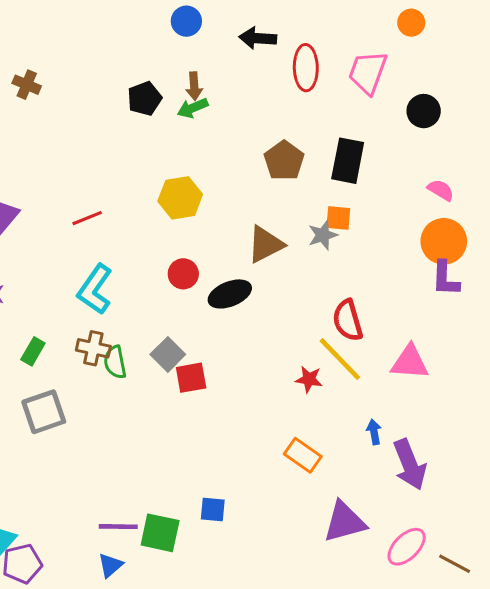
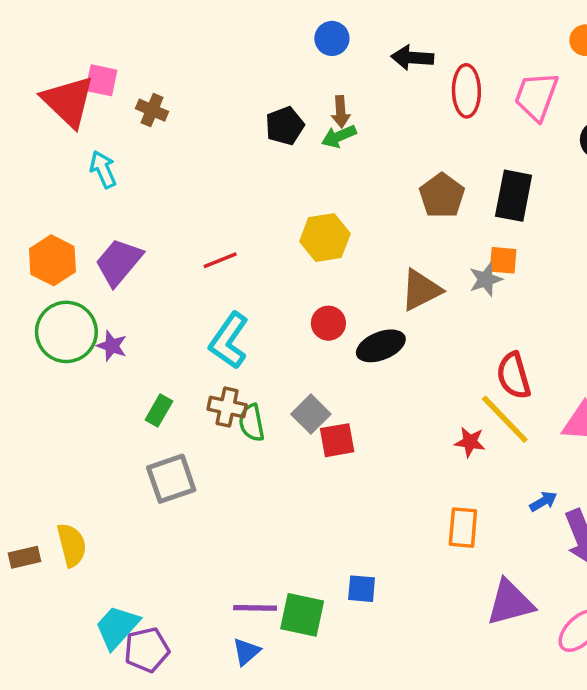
blue arrow: (374, 432) -> (543, 501), turned 70
orange rectangle: (303, 455) -> (463, 528), turned 60

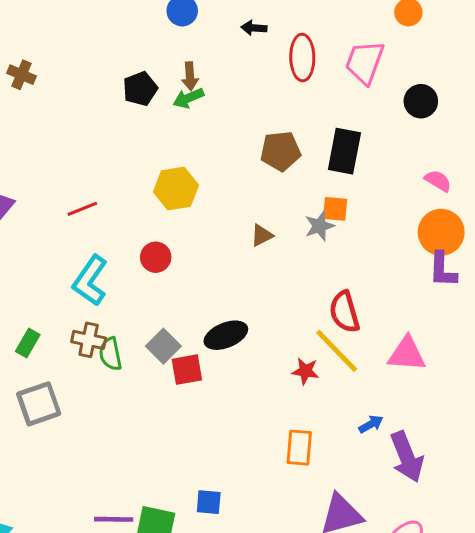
black arrow: (412, 58) -> (254, 28), size x0.7
brown pentagon: (442, 196) -> (280, 151), turned 30
brown triangle: (421, 290) -> (262, 235), size x0.6
red circle: (328, 323) -> (156, 257), moved
black ellipse: (381, 346) -> (226, 335), moved

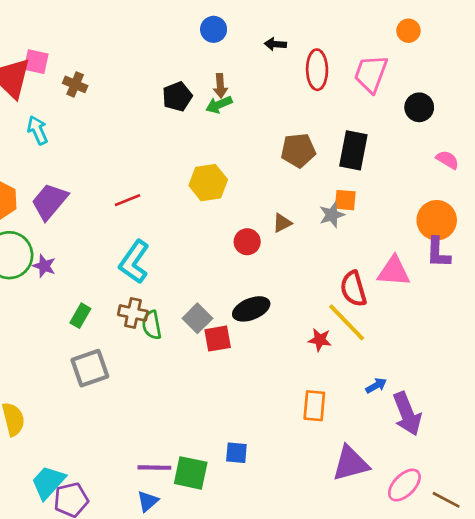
pink semicircle: (438, 181) -> (447, 160), moved
red circle: (156, 257) -> (247, 242), moved
pink triangle: (407, 354) -> (394, 271), moved

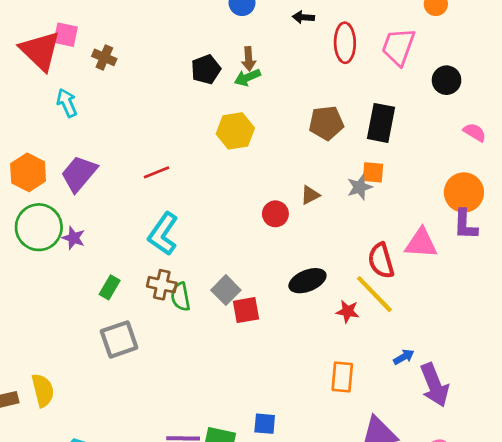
yellow hexagon: (208, 183) -> (235, 131), moved
black ellipse: (251, 309) -> (307, 281), moved

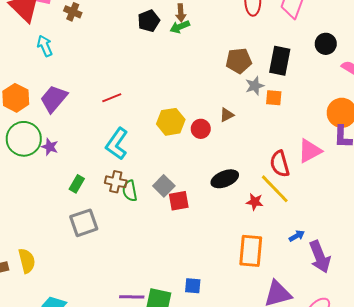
black circle: (447, 80) -> (326, 44), moved
yellow hexagon: (235, 131) -> (171, 122), moved
gray star: (360, 187) -> (255, 86), moved
pink triangle: (421, 243) -> (310, 151), turned -32
orange rectangle: (342, 377) -> (251, 251), size x1.4

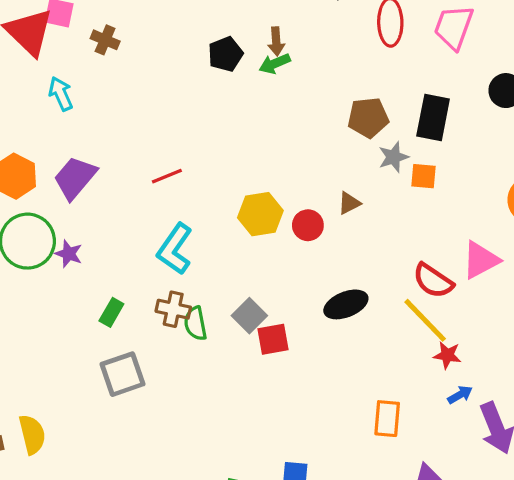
red semicircle: (280, 164) -> (433, 281), turned -40
red star: (255, 202) -> (447, 355), moved
orange rectangle: (251, 251) -> (387, 419), size x0.7

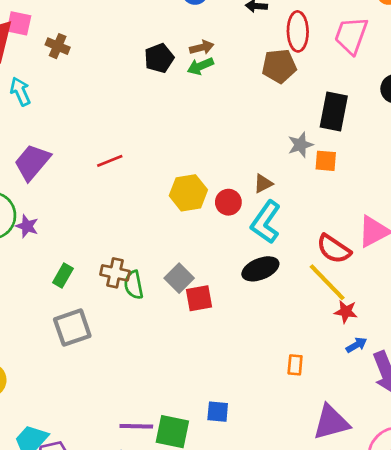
brown arrow: (276, 41) -> (202, 47), turned -100
brown pentagon: (368, 117) -> (279, 66), moved
cyan L-shape: (175, 249) -> (266, 222), moved
orange rectangle: (387, 419) -> (295, 365), size x0.7

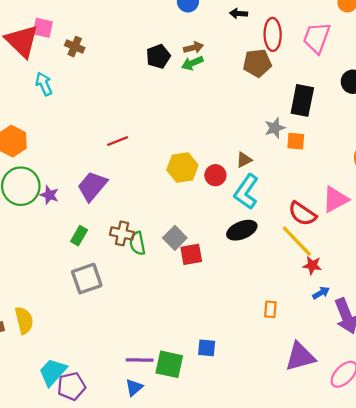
purple trapezoid: (32, 162) -> (92, 186), moved

